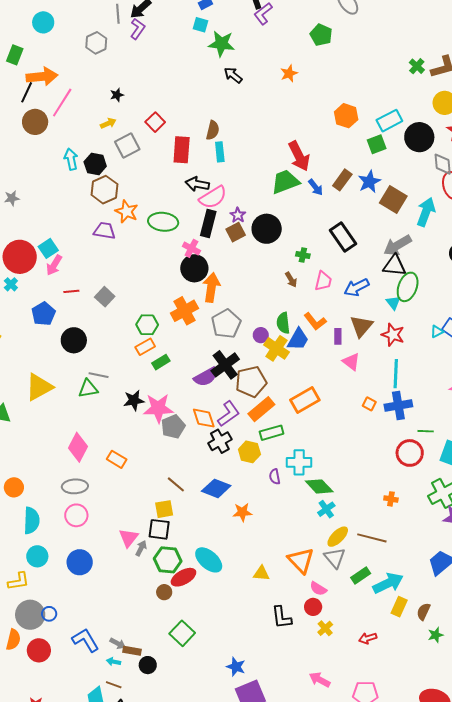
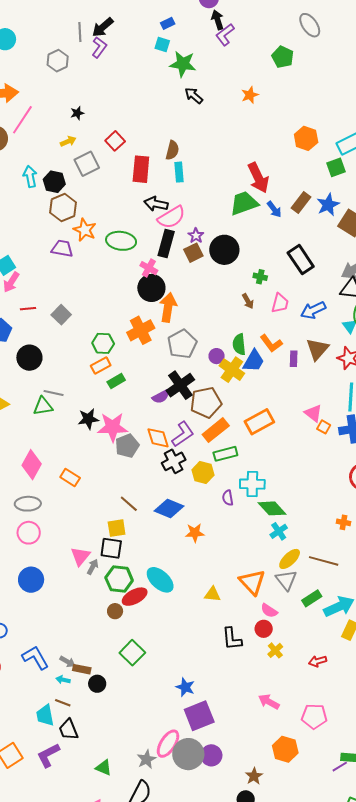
pink triangle: (351, 362) -> (313, 413), moved
purple semicircle: (206, 377) -> (161, 397), size x0.7

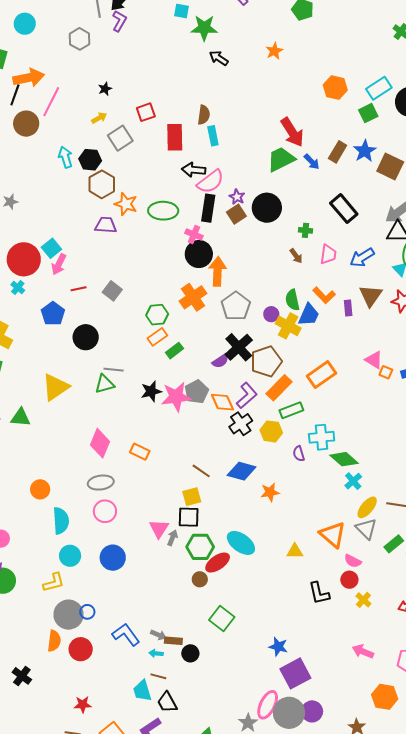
red square: (115, 141) -> (146, 112), turned 30
gray pentagon: (127, 446) -> (197, 392), moved

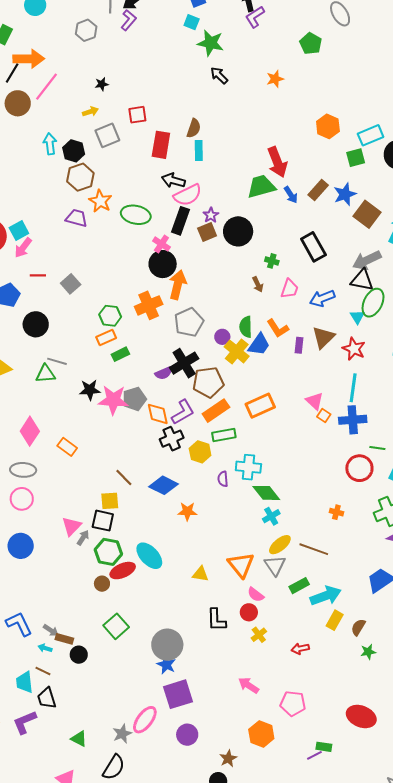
gray circle: (289, 713) -> (167, 645), moved

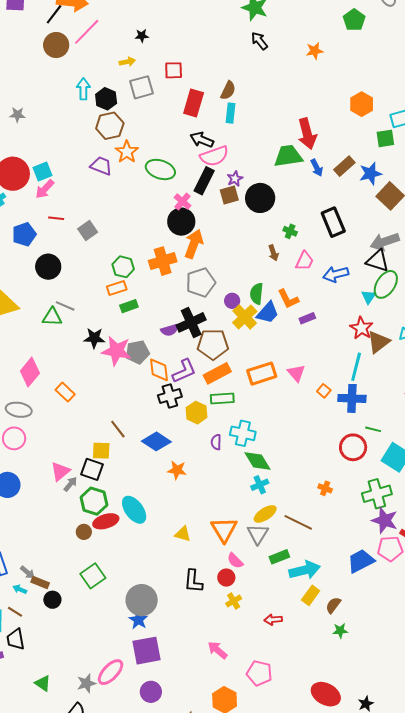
brown triangle: (323, 337) -> (378, 342), moved
purple rectangle: (299, 345) -> (307, 318), turned 56
pink triangle: (314, 401) -> (296, 373), moved

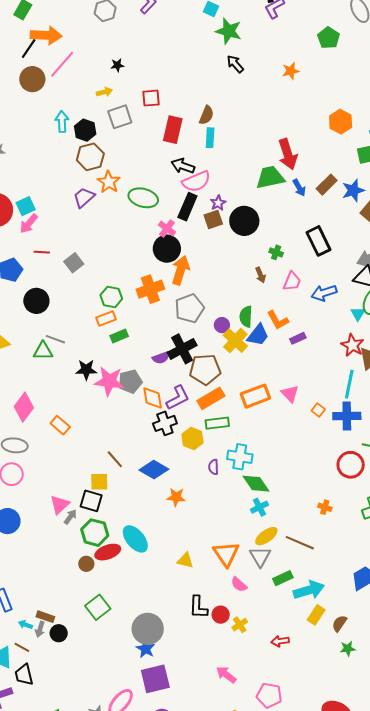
purple trapezoid: (101, 166) -> (84, 197), turned -60
gray arrow: (28, 572) -> (40, 629), moved, turned 70
red circle: (226, 578) -> (221, 615), moved

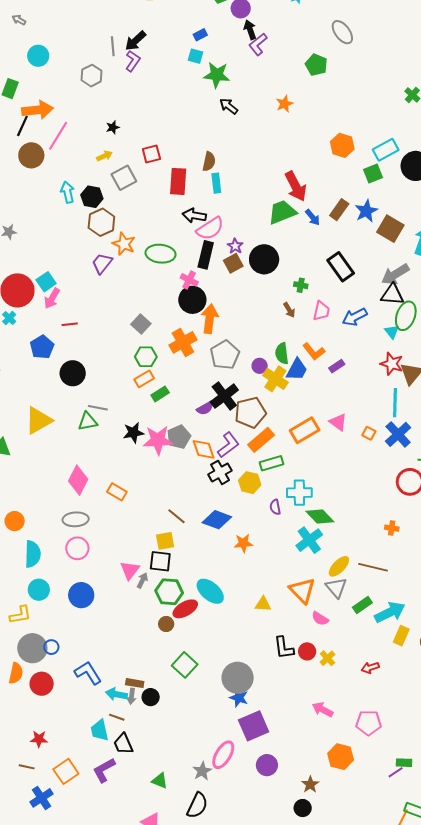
gray square: (74, 263) -> (141, 324), moved
blue cross: (347, 416) -> (398, 434), turned -32
cyan cross: (259, 507) -> (309, 540), moved, size x1.5
cyan arrow: (25, 625) -> (116, 694), size x1.5

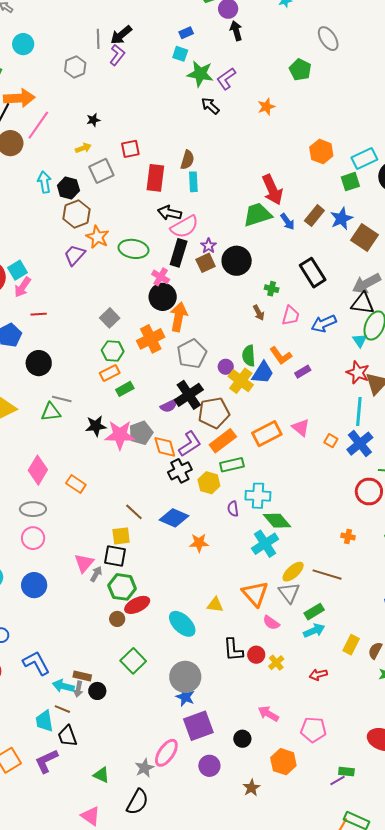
purple L-shape: (258, 44) -> (226, 79), moved
cyan ellipse: (210, 591) -> (182, 624), moved
cyan arrow: (390, 612) -> (314, 631), moved, size x0.7
black circle: (303, 808) -> (242, 739), moved

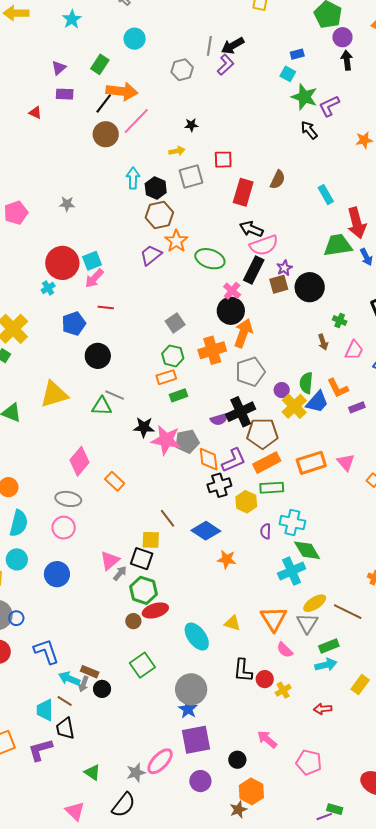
cyan rectangle: (193, 182) -> (326, 195), moved, turned -36
orange hexagon: (283, 762) -> (251, 791), moved

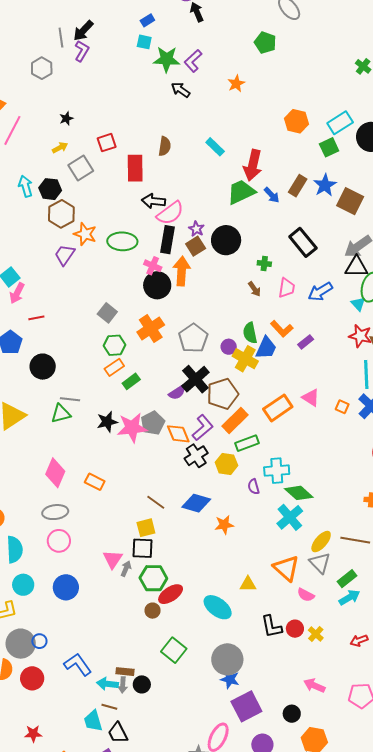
red arrow: (357, 223) -> (253, 165), turned 44
orange arrow: (243, 333) -> (182, 271), moved

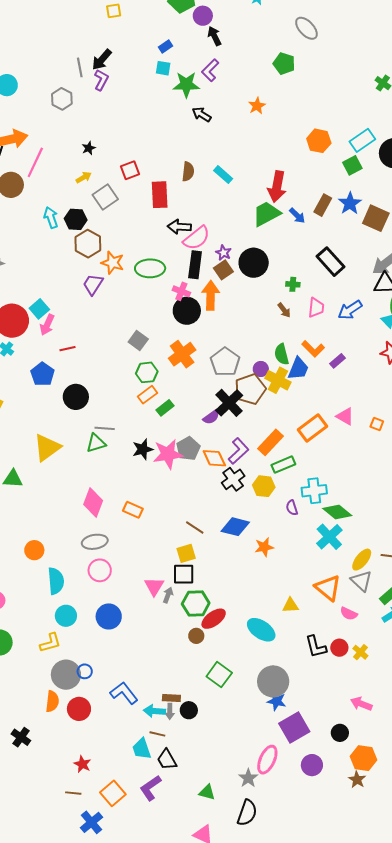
purple L-shape: (193, 61) -> (210, 70), moved
cyan rectangle: (215, 147) -> (223, 175), moved
brown pentagon: (223, 394) -> (250, 389), moved
red star: (33, 734) -> (82, 764), turned 30

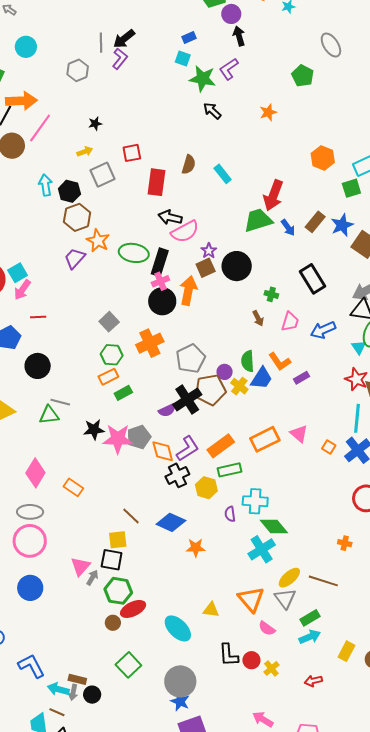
black rectangle: (195, 265) -> (160, 262), moved
pink cross: (181, 291) -> (160, 281), turned 36
yellow cross: (278, 380) -> (239, 386), size x0.7
pink circle: (100, 570) -> (30, 541), size x1.4

